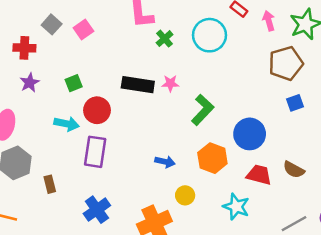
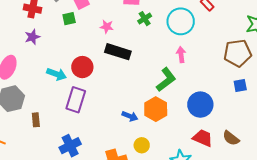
pink arrow: (269, 21) -> (181, 55), moved
green square: (74, 83) -> (69, 19), moved
pink star: (170, 83) -> (107, 27), moved
orange hexagon: (212, 158) -> (156, 109), moved

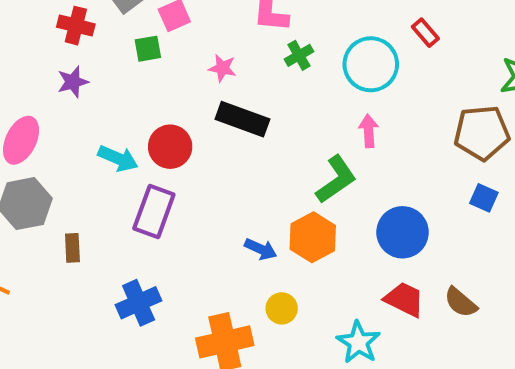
blue square: (240, 86) -> (484, 198), turned 32

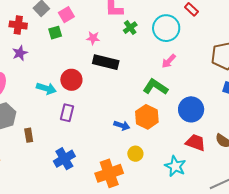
pink arrow: (369, 131) -> (169, 61), turned -126
green L-shape: (336, 179) -> (155, 87), turned -105
purple rectangle: (154, 211) -> (67, 113), size x0.7

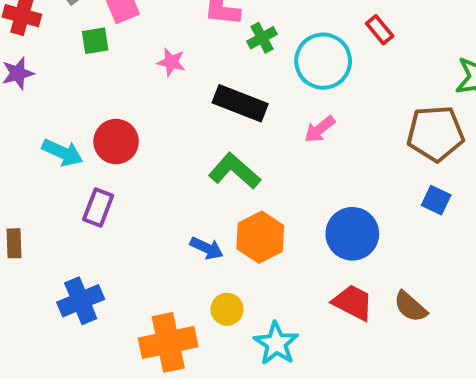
green cross: (130, 28) -> (262, 38), moved
black rectangle: (106, 62) -> (240, 103), moved
green L-shape: (155, 87) -> (234, 171), moved
cyan star: (175, 166) -> (276, 343), moved

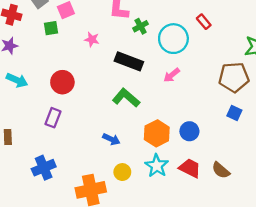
cyan arrow: (62, 152) -> (17, 80), moved
blue circle: (352, 234) -> (189, 131), size x0.7
orange hexagon: (260, 237) -> (157, 133), moved
cyan star: (276, 343) -> (157, 166), moved

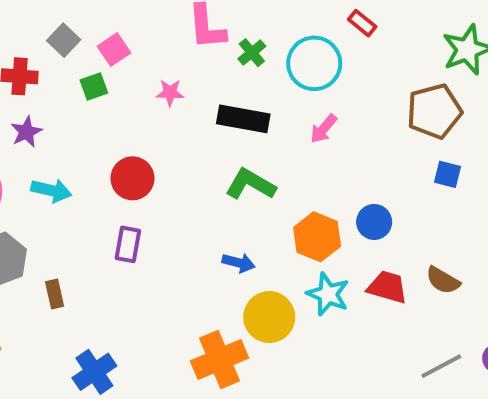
blue cross: (44, 168) -> (94, 372), moved
yellow circle: (122, 172) -> (269, 317), size x1.6

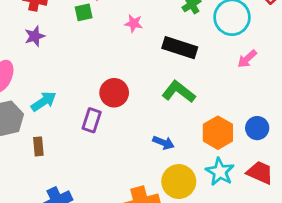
pink arrow: (324, 129) -> (247, 59), moved
red circle: (132, 178) -> (114, 93), moved
cyan arrow: (51, 190) -> (44, 101), moved, turned -55

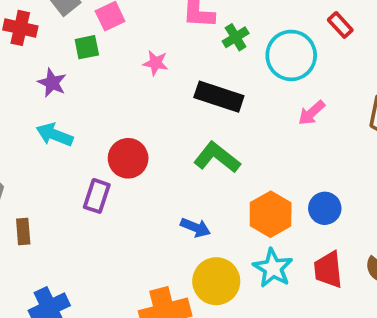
purple star: (35, 36) -> (52, 83), moved, turned -30
cyan arrow: (44, 101) -> (55, 135), moved, turned -125
red trapezoid: (260, 173) -> (328, 270), turned -120

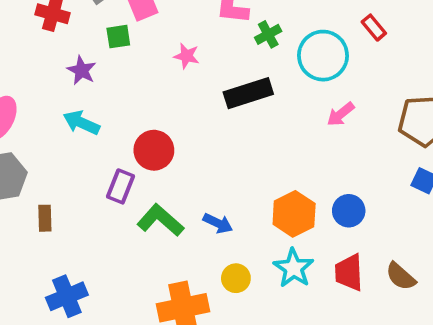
black rectangle: (219, 97) -> (248, 93), turned -39
green L-shape: (217, 157) -> (160, 220), moved
yellow circle: (216, 281) -> (236, 278), size x0.6

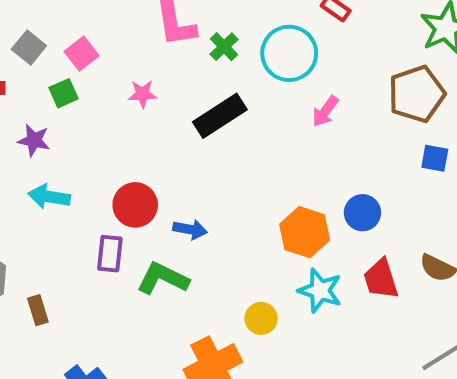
blue arrow: (218, 223) -> (190, 229), moved

